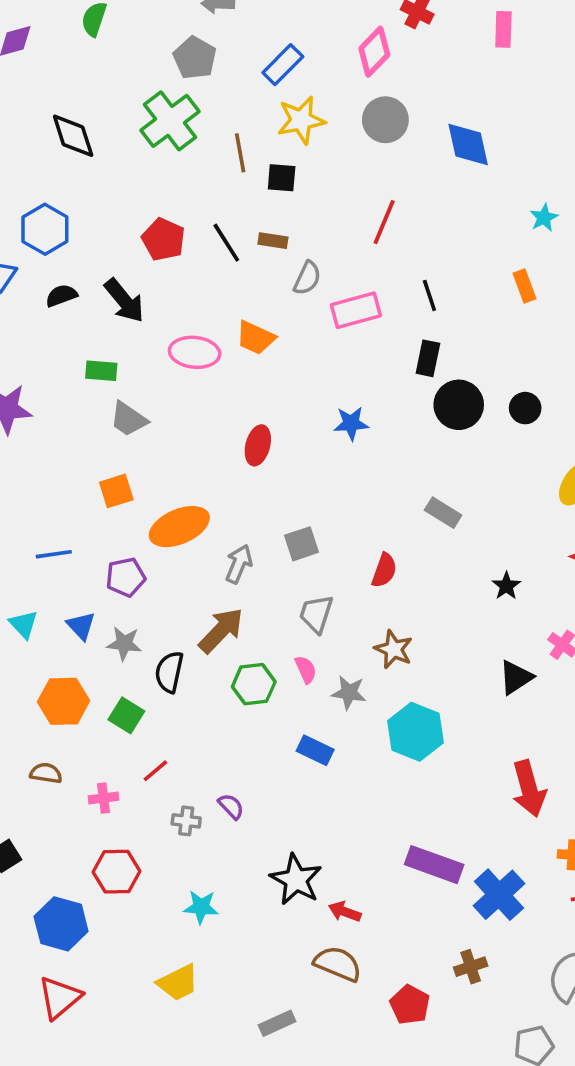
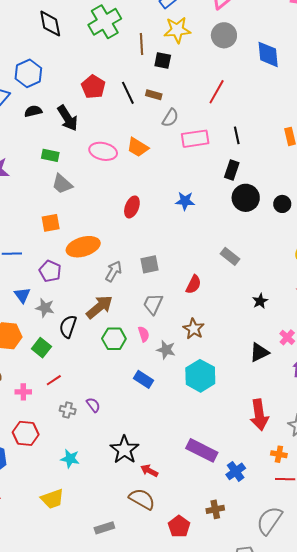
purple pentagon: (126, 577) -> (50, 271), turned 30
blue cross: (499, 895) -> (236, 471), size x0.7

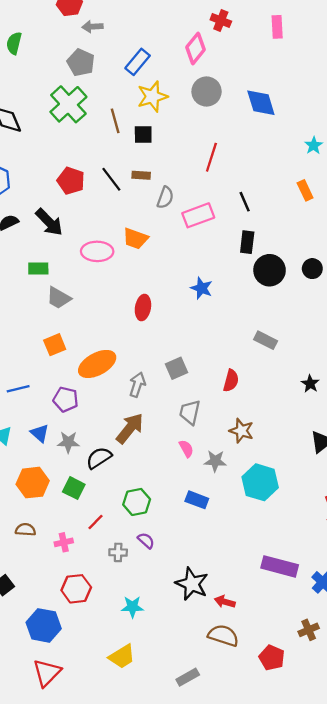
blue star: (185, 201) -> (202, 288), turned 30
black semicircle: (68, 327) -> (99, 458), turned 50
green hexagon: (114, 339) -> (137, 502), moved

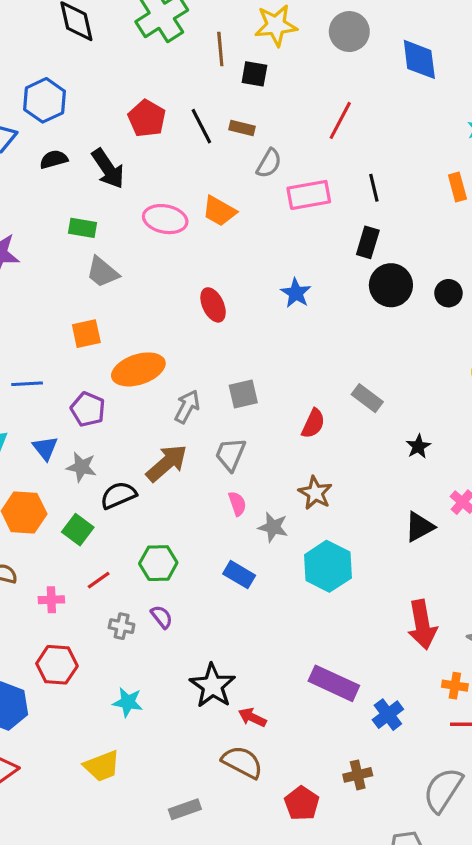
red ellipse: (143, 307) -> (213, 305), turned -45
gray rectangle: (266, 340) -> (367, 398), moved
gray trapezoid: (190, 412) -> (230, 454), moved

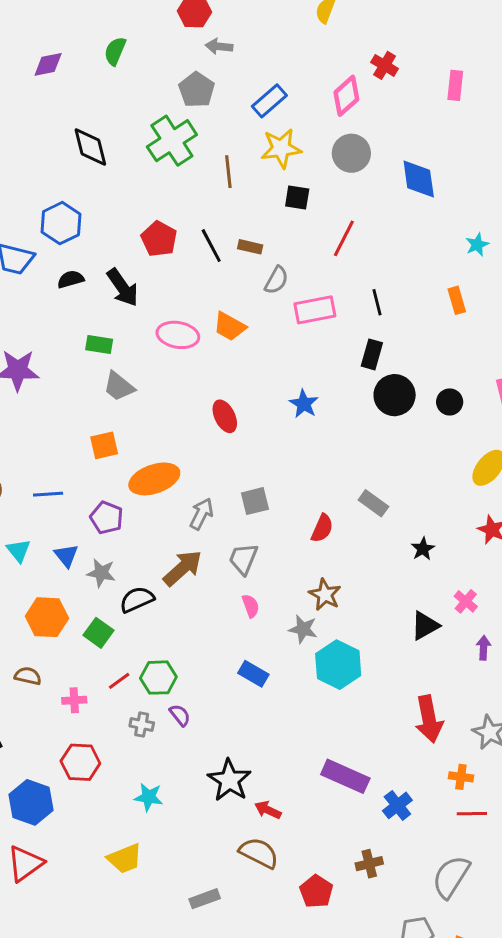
black square: (254, 74) -> (297, 198), moved
gray star: (273, 527) -> (303, 629), moved
green hexagon: (158, 563) -> (158, 678), moved

